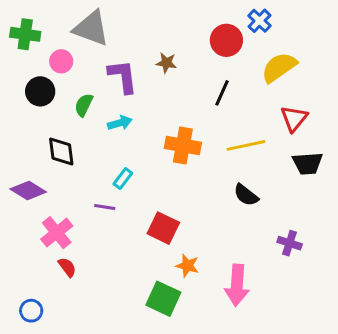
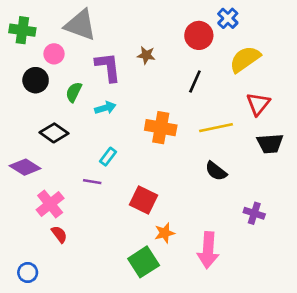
black diamond: (61, 151) -> (54, 133), turned -48
orange star: (187, 266) -> (165, 233), turned -30
green square: (163, 299) -> (144, 262), turned 32

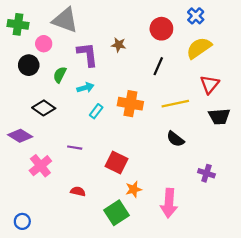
blue cross: (228, 18) -> (196, 16), moved
cyan rectangle: (108, 157) -> (96, 111), moved
red semicircle: (59, 234) -> (78, 191), moved, turned -40

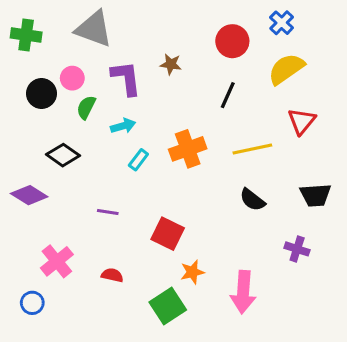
pink circle: (44, 44) -> (72, 78), moved
orange cross: (130, 104) -> (188, 149), turned -30
black trapezoid: (219, 116) -> (315, 195), moved
pink cross: (40, 166) -> (57, 261), moved
blue circle: (22, 221) -> (32, 303), moved

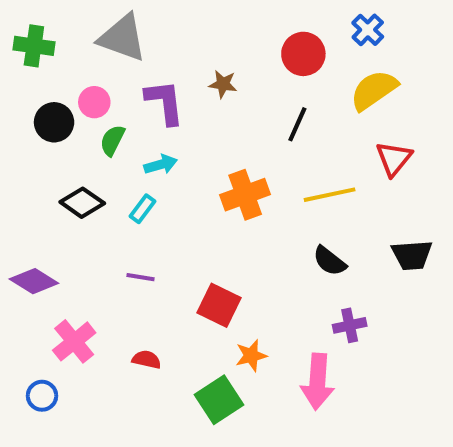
cyan rectangle: (138, 160) -> (143, 209), moved
purple diamond: (29, 195) -> (34, 281), moved
purple cross: (297, 249) -> (350, 325), moved, turned -30

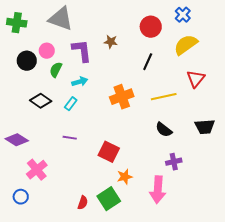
red semicircle: (147, 360) -> (83, 203), moved, turned 96

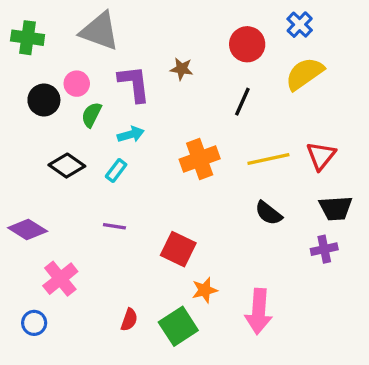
red triangle: (196, 79) -> (321, 156), moved
purple cross: (174, 162) -> (324, 249), moved
red semicircle: (83, 203) -> (129, 320), moved

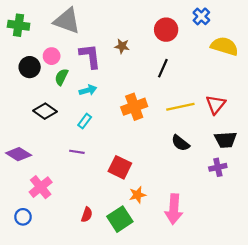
yellow semicircle: (305, 74) -> (224, 46), moved, turned 52
cyan rectangle: (116, 170) -> (85, 121), moved

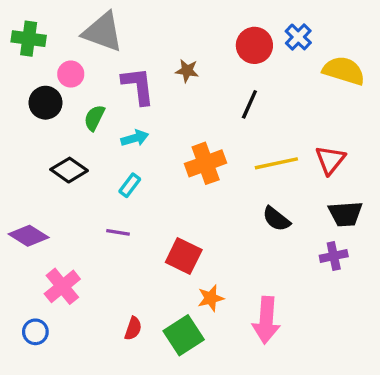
blue cross: (201, 16) -> (298, 37), moved
pink circle: (52, 56) -> (71, 74), moved

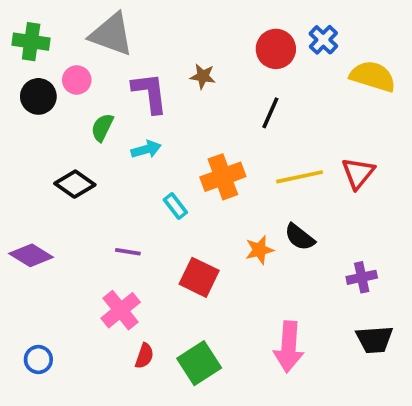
black circle: (45, 103) -> (38, 96), moved
cyan rectangle: (130, 185) -> (175, 206), moved, turned -75
black trapezoid: (345, 214) -> (375, 339), moved
pink cross: (62, 286) -> (121, 310), moved
orange star: (211, 298) -> (259, 250), moved

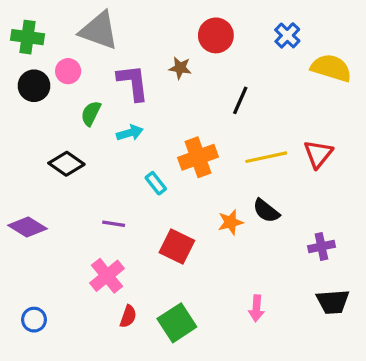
red circle: (276, 49) -> (216, 35), moved
pink arrow: (289, 347) -> (256, 308), size x0.6

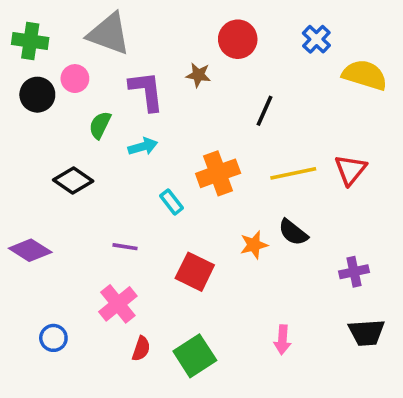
blue circle: (34, 320) -> (53, 338), moved

